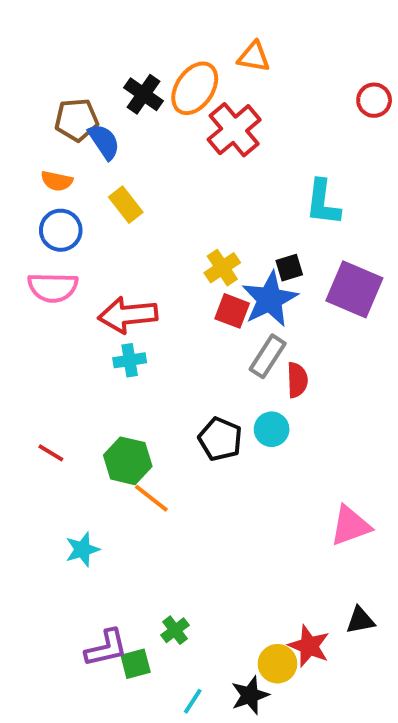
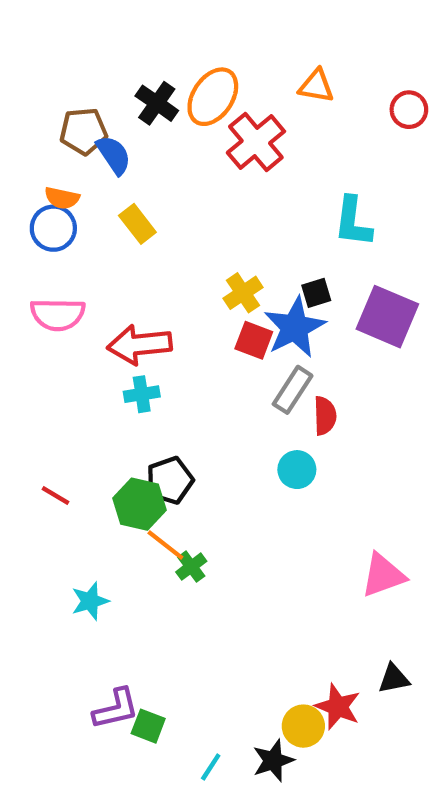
orange triangle: (254, 57) -> (316, 86), moved
blue circle: (61, 230) -> (53, 228), moved
black pentagon: (220, 439) -> (170, 480), moved, turned 30
green cross: (175, 630) -> (191, 567), moved
green square: (136, 664) -> (148, 726), turned 36

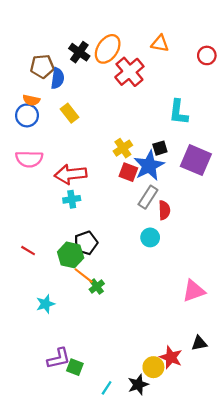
blue semicircle: (114, 155) -> (58, 78), turned 42

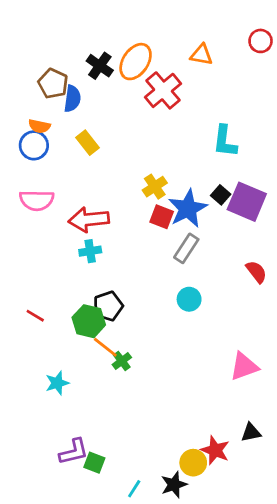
red circle: (207, 55) -> (261, 41), moved
brown pentagon: (42, 66) -> (53, 84), turned 30
black square: (160, 148) -> (221, 195), moved, turned -32
red semicircle: (164, 210) -> (256, 272), moved, turned -36

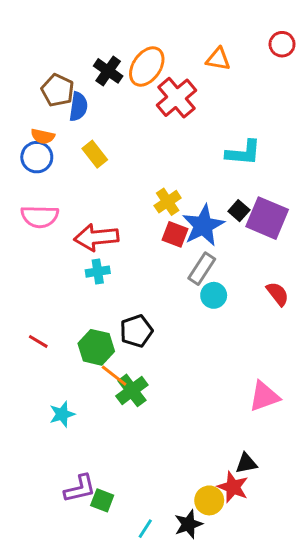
cyan L-shape: (225, 141) -> (243, 153), turned -92
cyan circle: (189, 299) -> (214, 295), moved
black pentagon: (108, 306) -> (136, 331), moved
green cross: (122, 361) -> (132, 390), size x1.5
black triangle: (251, 432) -> (246, 463), moved

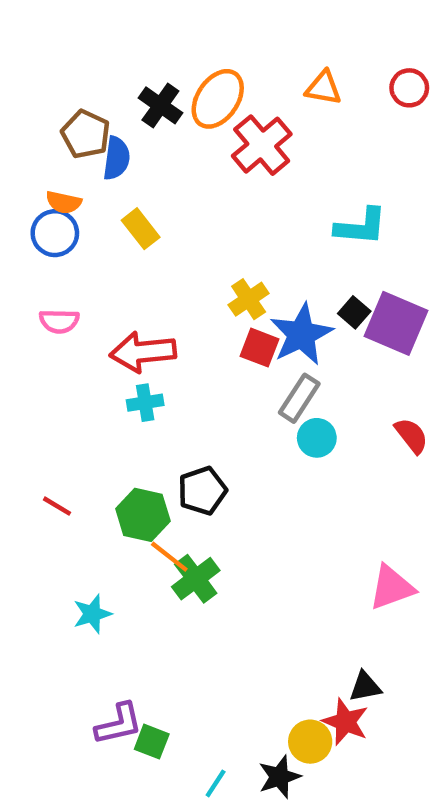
red circle: (282, 44) -> (409, 88), moved
pink semicircle: (40, 217) -> (59, 321), size x0.7

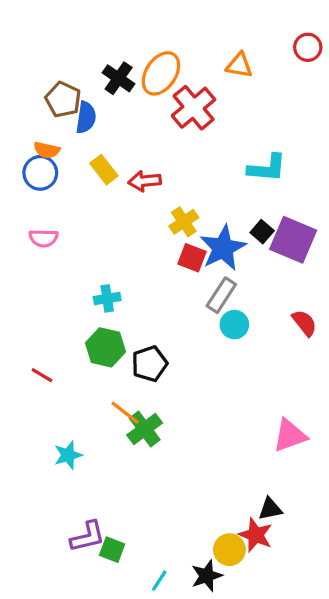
red circle: (409, 88) -> (308, 47), moved
red arrow: (143, 352) -> (145, 181), moved, size x0.7
green hexagon: (143, 515) -> (106, 347), moved

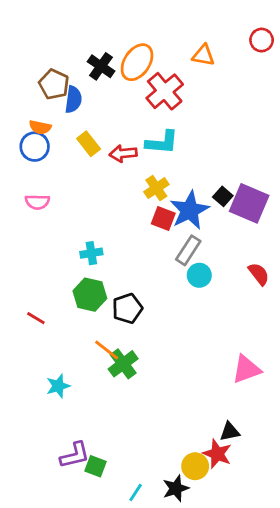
cyan L-shape: (267, 168) -> (162, 142), moved

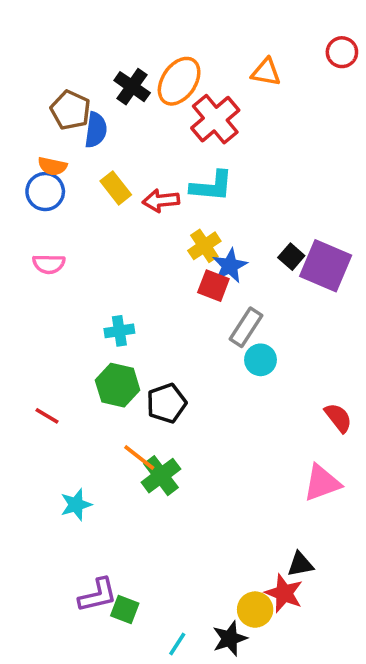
blue star: (190, 210) -> (230, 266), moved, size x0.7
red semicircle: (259, 274) -> (338, 418), moved

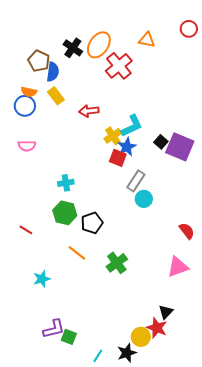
cyan L-shape: (212, 186) -> (132, 126), moved, turned -30
yellow rectangle: (116, 188) -> (56, 96), moved
green cross: (161, 476) -> (117, 263), moved
black triangle: (300, 564) -> (166, 312), turned -35

